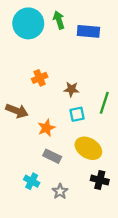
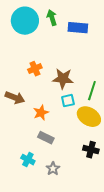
brown star: (71, 89) -> (63, 79), size x1.5
yellow ellipse: (88, 148) -> (89, 117), moved
black cross: (100, 180) -> (91, 150), moved

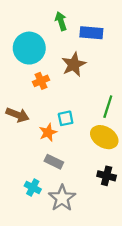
cyan circle: (25, 21) -> (29, 48), moved
brown star: (63, 79) -> (74, 64), moved, turned -30
cyan square: (68, 101) -> (66, 118), moved
gray star: (53, 169) -> (62, 198), size x1.6

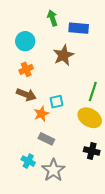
cyan circle: (29, 48) -> (25, 41), size x0.7
orange cross: (41, 81) -> (26, 69), moved
brown arrow: (18, 115) -> (26, 95), moved

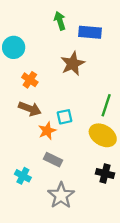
cyan circle: (25, 41) -> (14, 47), moved
orange cross: (26, 69) -> (30, 80), turned -32
cyan cross: (28, 161) -> (23, 176), moved

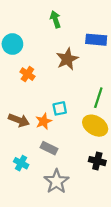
blue rectangle: (90, 32) -> (96, 40), moved
brown arrow: (30, 109) -> (19, 120), moved

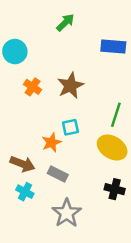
green arrow: (55, 19) -> (65, 23), turned 63
brown star: (67, 59) -> (70, 86), moved
brown arrow: (19, 120) -> (22, 164), moved

